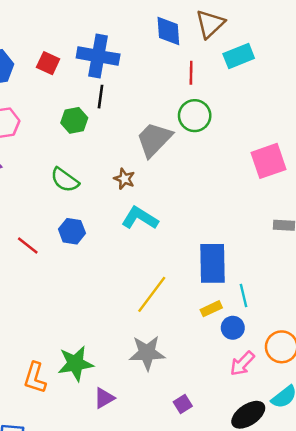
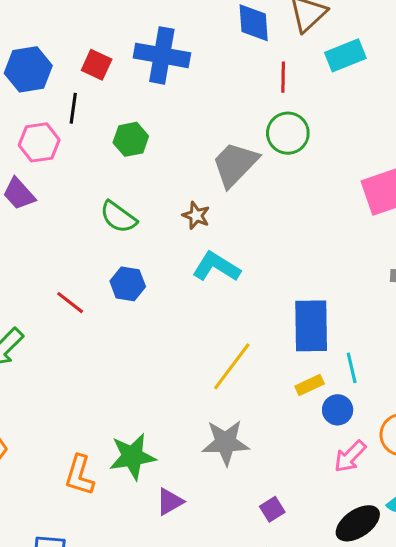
black line: (100, 97) -> (73, 108), moved

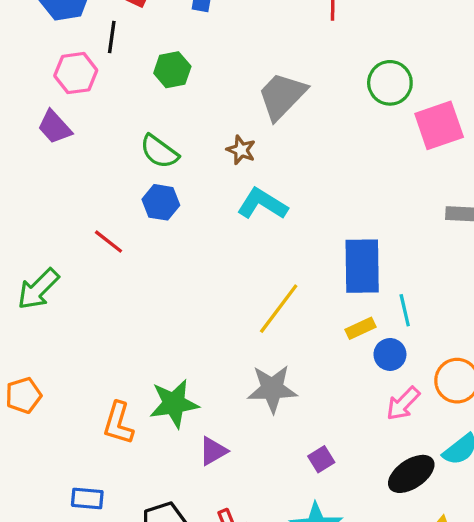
green circle: (288, 133) -> (390, 83), moved
blue hexagon: (128, 284) -> (161, 202), moved

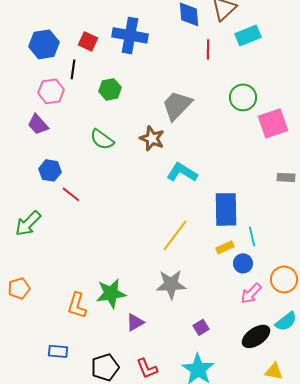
brown star: (241, 150) -> (152, 138), size x1.4
blue hexagon: (161, 202) -> (50, 170), moved
cyan L-shape: (262, 204) -> (182, 172), moved

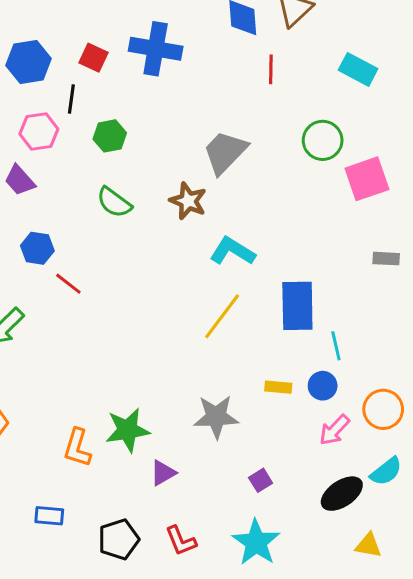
cyan rectangle: (248, 35) -> (358, 69), moved, turned 50
green hexagon: (110, 89) -> (110, 136), moved
yellow line: (175, 235) -> (222, 316), moved
yellow rectangle: (225, 247) -> (278, 387), moved, turned 30

